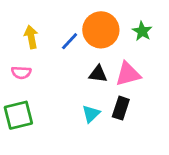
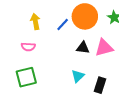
black rectangle: (121, 108) -> (100, 85), moved

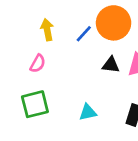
pink semicircle: (28, 47) -> (38, 64), turned -64
cyan triangle: (78, 76) -> (88, 112), moved, turned 32

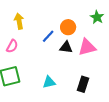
orange circle: (114, 23) -> (68, 27), moved, size x0.6
blue line: (84, 34) -> (48, 36), moved

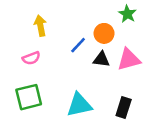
green star: (97, 17) -> (127, 14), moved
pink semicircle: (12, 46) -> (31, 58), turned 40
cyan triangle: (49, 82) -> (79, 105), size x1.5

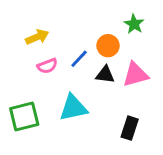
yellow arrow: (40, 26) -> (37, 37), turned 78
pink semicircle: (31, 58) -> (47, 66), moved
cyan triangle: (79, 105) -> (73, 108), moved

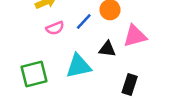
black triangle: (105, 75) -> (107, 49), moved

